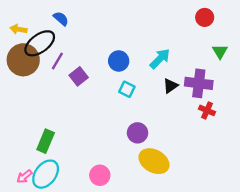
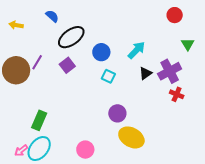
black ellipse: (40, 43) -> (71, 37), moved
brown circle: (23, 60) -> (16, 70), moved
purple line: (57, 61) -> (37, 62), moved
purple cross: (199, 83) -> (170, 71), turned -35

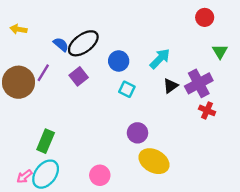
blue semicircle: (52, 16) -> (61, 44), moved

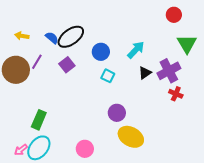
yellow arrow: (18, 29) -> (22, 36), moved
green triangle: (220, 52) -> (187, 44), size x1.5

